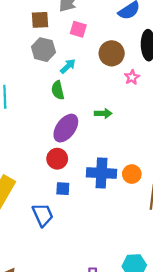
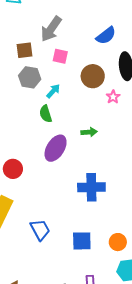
red circle: (57, 159) -> (13, 169), moved
orange circle: (132, 174) -> (118, 242), moved
blue square: (63, 189) -> (82, 241), moved, size x1.5

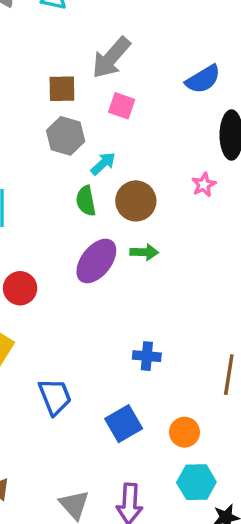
brown circle: (93, 76) -> (136, 201), moved
green arrow: (89, 132) -> (144, 252), moved
blue cross: (91, 187) -> (147, 356), moved, size x0.6
blue square: (82, 241) -> (124, 424), turned -35

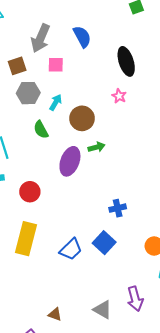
blue semicircle: (203, 79) -> (82, 37), moved, turned -70
green semicircle: (86, 201) -> (41, 130), moved
blue trapezoid: (55, 397) -> (71, 249), turned 85
blue square: (124, 424) -> (104, 243), moved

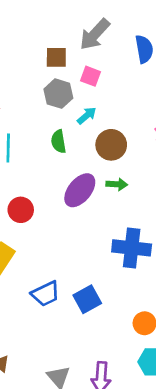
pink square: (56, 65) -> (90, 76), moved
blue cross: (118, 208) -> (132, 248), moved, size x1.8

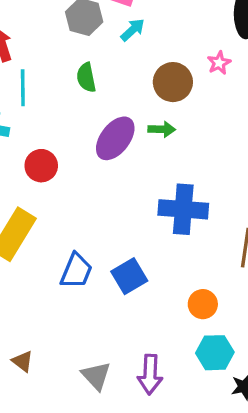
cyan arrow: (87, 116) -> (133, 30), moved
brown circle: (111, 145) -> (173, 82), moved
blue trapezoid: (46, 294) -> (76, 271), turned -40

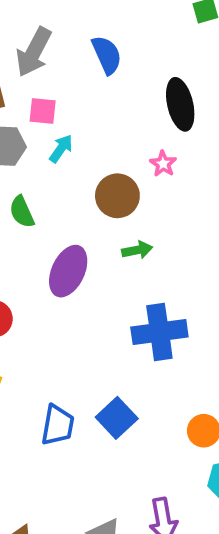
green arrow: (162, 129) -> (137, 250), moved

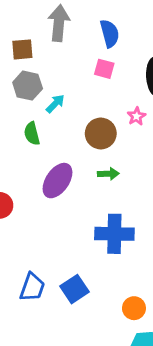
gray arrow: (34, 52) -> (59, 23), turned 148
pink square: (43, 111) -> (104, 69), moved
cyan arrow: (61, 149) -> (55, 104), moved

